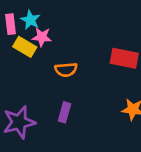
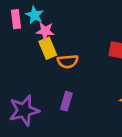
yellow rectangle: (25, 47) -> (48, 48), moved, turned 36

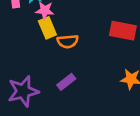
purple rectangle: (66, 101) -> (66, 82), turned 36

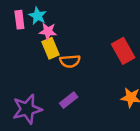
red rectangle: (123, 31) -> (123, 51), turned 50

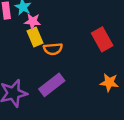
purple rectangle: (69, 100) -> (52, 85), size x1.5

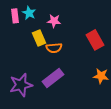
pink star: (33, 21) -> (54, 21), moved

